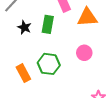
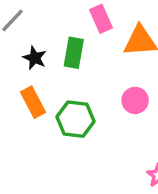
orange rectangle: (23, 73) -> (33, 102), moved

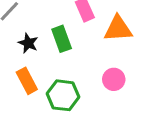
green rectangle: (74, 53) -> (62, 39), turned -30

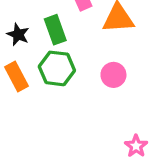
green hexagon: (63, 95) -> (57, 68), moved

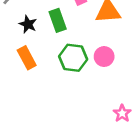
green hexagon: (57, 68) -> (73, 58), moved

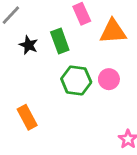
orange rectangle: (27, 58) -> (27, 117), moved

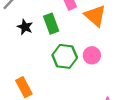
orange triangle: (113, 31) -> (95, 16), turned 45

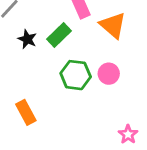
green rectangle: (51, 24) -> (59, 35), turned 66

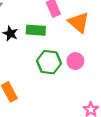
green rectangle: (59, 35) -> (36, 30), turned 48

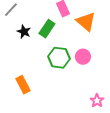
green rectangle: (36, 30) -> (47, 29), turned -60

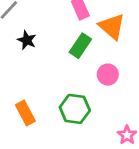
green rectangle: (47, 29) -> (80, 46), moved
green hexagon: (59, 58) -> (75, 109), moved

